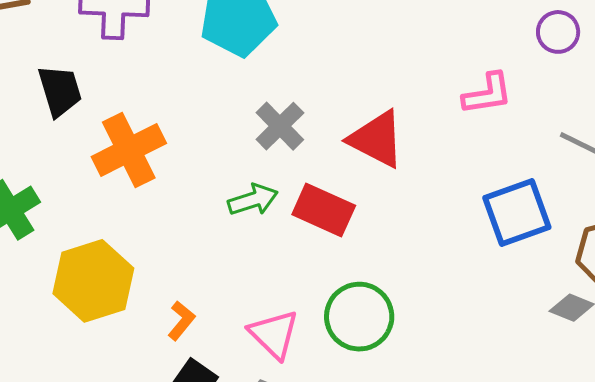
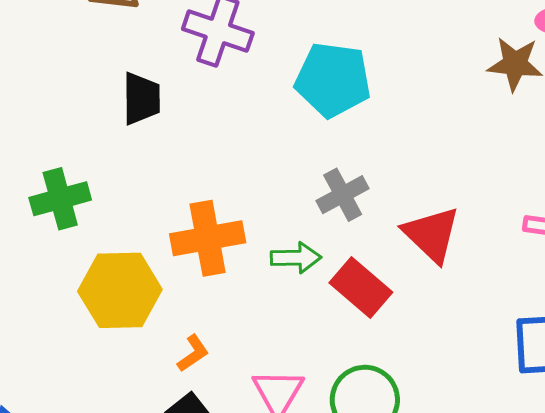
orange cross: (129, 150) -> (208, 238), moved

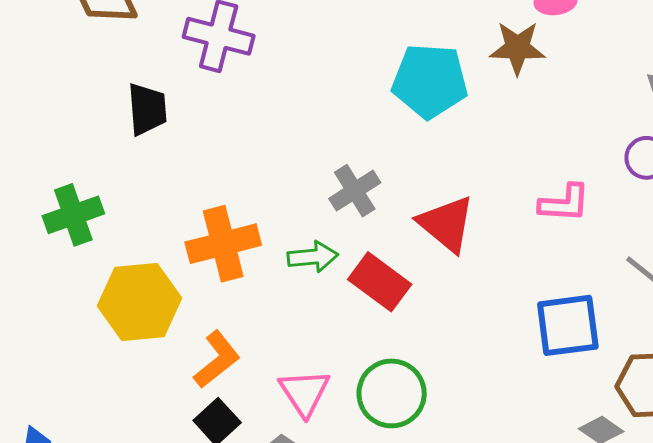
cyan pentagon: (333, 80) -> (430, 81), moved
orange L-shape: (193, 353) -> (217, 360), size x1.5

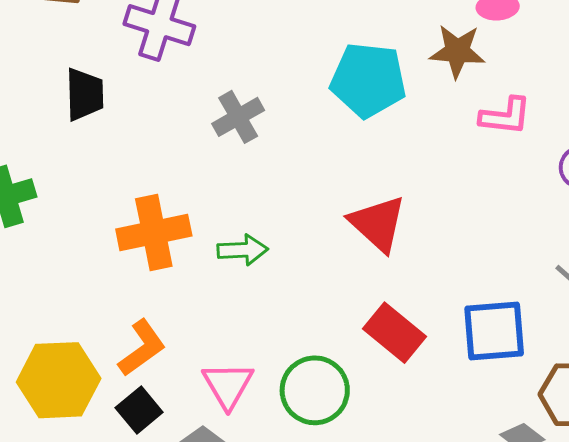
gray cross: (355, 191) -> (238, 117), moved
pink L-shape: (564, 203) -> (505, 116), moved
red rectangle: (380, 282) -> (395, 333), moved
yellow hexagon: (139, 302) -> (59, 380), moved

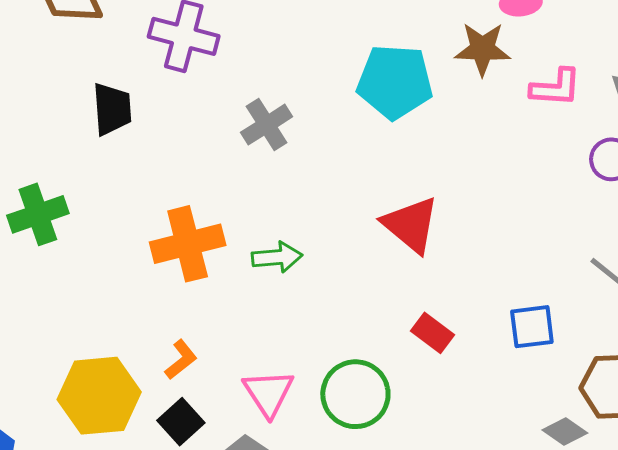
pink L-shape: (505, 116) -> (556, 88), moved
blue square: (494, 331) -> (532, 327), size x0.7
red rectangle: (395, 333) -> (433, 333), size x0.7
orange L-shape: (142, 348) -> (181, 360), size x0.7

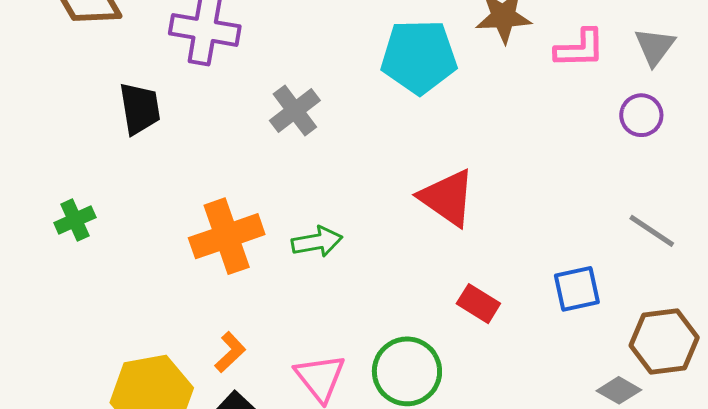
green cross: (38, 214) -> (75, 220), size x0.7

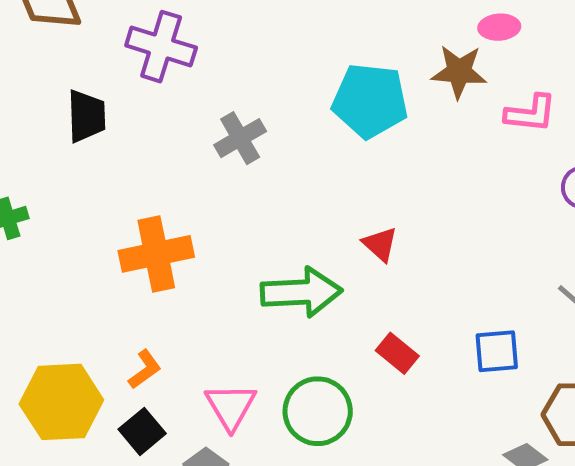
red triangle: (447, 198) -> (380, 244), size x0.6
green arrow: (317, 242) -> (301, 292), moved, size x1.6

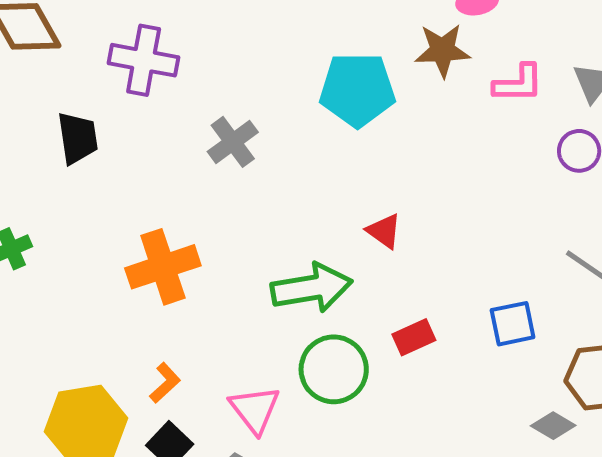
red rectangle: (397, 353) -> (414, 337), turned -57
green circle: (318, 411) -> (334, 369), moved

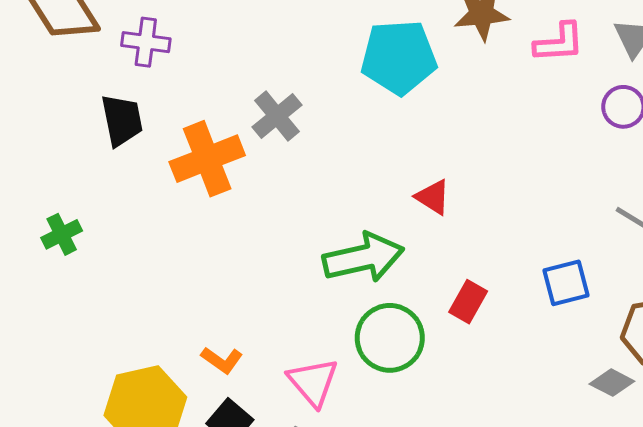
purple cross: (144, 60) -> (146, 42), moved, size x0.7
orange cross: (163, 267) -> (207, 159), moved
red rectangle: (414, 337) -> (468, 302), turned -33
orange L-shape: (165, 383) -> (222, 360), turned 81

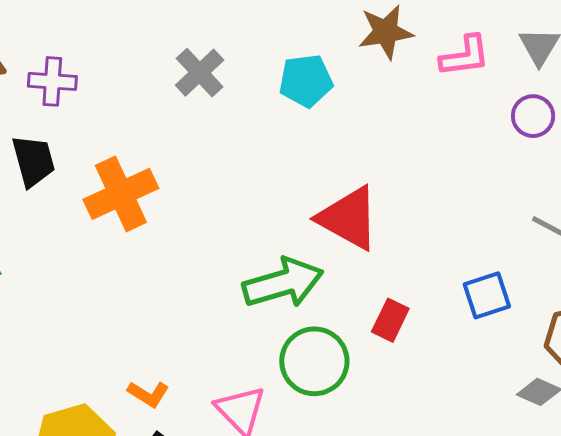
cyan pentagon: (399, 57) -> (306, 81), size x0.7
gray cross: (277, 116) -> (200, 73), moved
red triangle: (433, 197) -> (349, 218), size x1.8

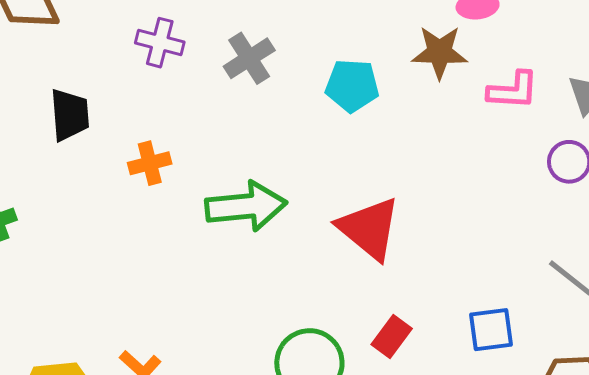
purple cross: (52, 81) -> (160, 43), moved
orange cross: (121, 194) -> (150, 163), size x0.6
green arrow: (283, 283) -> (246, 206), moved

